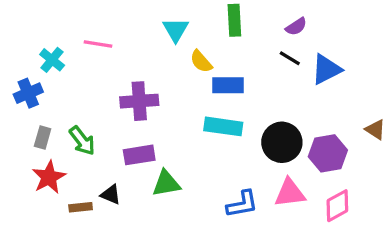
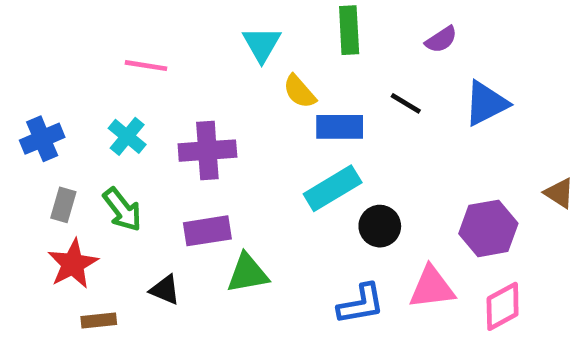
black line: (290, 58) -> (406, 103), moved
cyan cross: (52, 60) -> (127, 136), moved
cyan rectangle: (223, 126) -> (333, 188), turned -39
black circle: (282, 142) -> (380, 226), moved, size x0.7
brown rectangle: (81, 207) -> (99, 321), moved

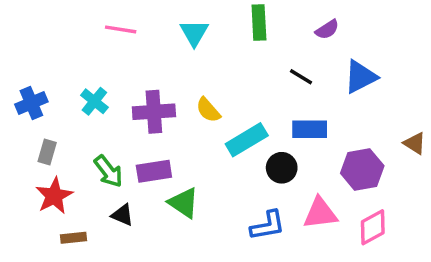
pink line: (146, 66) -> (121, 29), moved
yellow semicircle: (299, 91) -> (208, 110), moved
blue rectangle: (340, 127) -> (310, 129), moved
green arrow: (122, 210) -> (108, 171), moved
green triangle: (248, 273) -> (184, 203), turned 44

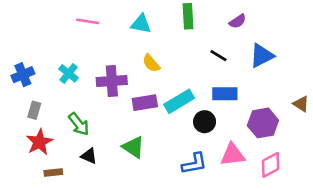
cyan triangle: (194, 33) -> (141, 24), turned -50
yellow semicircle: (208, 110) -> (151, 63), moved
purple rectangle: (154, 171) -> (145, 103), moved

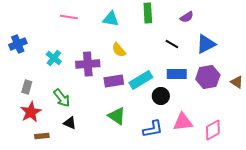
blue cross: (23, 75) -> (18, 44), moved
purple hexagon: (263, 123) -> (208, 77), moved
green triangle: (133, 147) -> (117, 116), moved

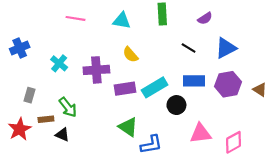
red star: (31, 112) -> (20, 129), moved
black triangle: (70, 123) -> (62, 135), moved
blue L-shape: (153, 129) -> (151, 145), moved
brown rectangle: (42, 136) -> (46, 119), moved

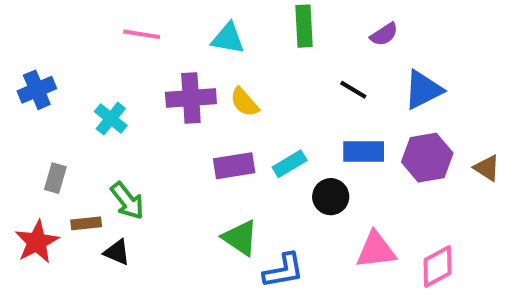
purple cross: (96, 70) -> (191, 98), moved
cyan rectangle: (155, 87) -> (290, 164), size x0.7

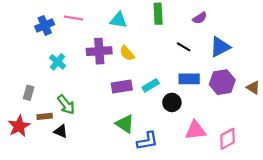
blue cross: (37, 90) -> (45, 25), moved

